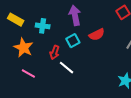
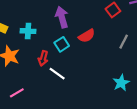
pink line: (28, 74) -> (17, 93), moved, turned -56

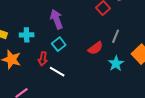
red semicircle: (87, 36) -> (95, 48), moved
cyan star: (121, 83) -> (116, 63), moved

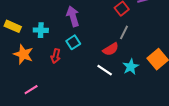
gray line: (116, 36) -> (124, 32), moved
white line: (57, 72) -> (105, 70), moved

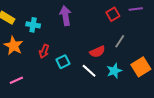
gray line: (124, 32) -> (120, 41), moved
cyan square: (73, 42) -> (63, 62), moved

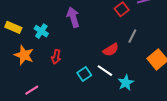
cyan cross: (33, 25) -> (41, 31), turned 32
cyan square: (63, 62) -> (84, 74), moved
cyan star: (114, 71) -> (126, 83), moved

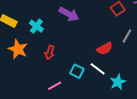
purple arrow: (73, 17) -> (69, 14), turned 132
cyan square: (84, 74) -> (77, 71), turned -32
pink line: (32, 90) -> (55, 86), moved

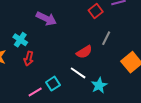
cyan cross: (36, 26) -> (20, 40), moved
cyan square: (77, 71) -> (53, 84), moved, turned 32

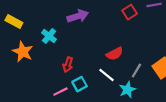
purple arrow: (46, 19) -> (78, 16), turned -48
gray line: (106, 38) -> (136, 71), moved
red arrow: (29, 58) -> (68, 65), moved

